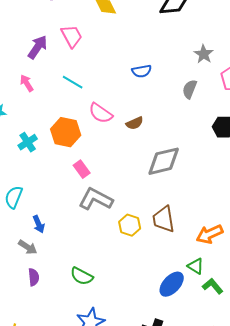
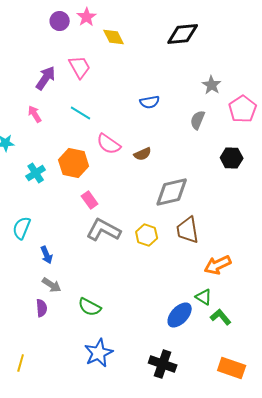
brown trapezoid: (164, 219) -> (188, 230), moved
yellow hexagon: (130, 225) -> (147, 235), moved
gray arrow: (28, 247) -> (52, 285), moved

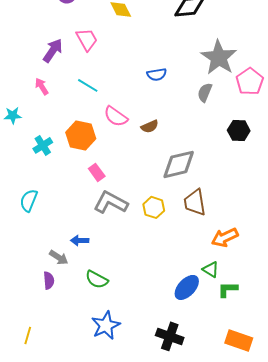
gray star: (212, 85) -> (219, 57), size x1.8
blue arrow: (47, 255) -> (80, 240), moved, turned 114
green L-shape: (221, 317) -> (228, 289), turned -50

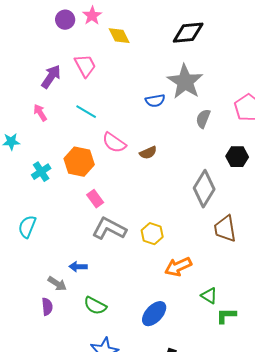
gray star: (219, 57) -> (185, 82), moved
gray diamond: (179, 164) -> (204, 189), moved, turned -45
brown trapezoid: (195, 202) -> (225, 229), moved
orange arrow: (225, 237) -> (178, 267), moved
blue ellipse: (187, 287) -> (154, 314), moved

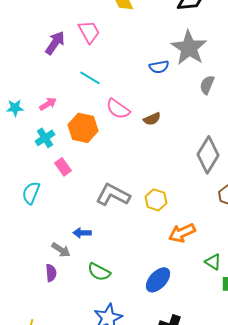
pink arrow: (40, 113) -> (48, 104), moved, turned 90
pink rectangle: (95, 199) -> (63, 167), moved

